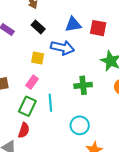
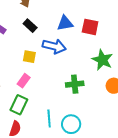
cyan line: (50, 103) -> (49, 118), moved

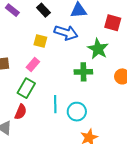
red square: (90, 27) -> (113, 23), moved
green star: (102, 60) -> (98, 49), moved

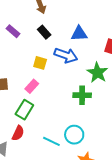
cyan line: (55, 104) -> (51, 141), moved, turned -66

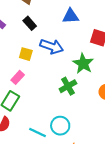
blue triangle: (79, 34) -> (71, 16), moved
green cross: (82, 95) -> (68, 86), turned -30

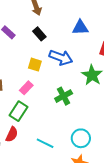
green cross: (68, 86) -> (64, 96), moved
cyan circle: (60, 126) -> (81, 138), moved

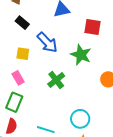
blue arrow: (61, 57) -> (47, 42), turned 35
pink rectangle: (26, 88) -> (18, 78), turned -64

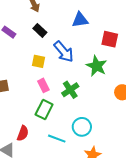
pink rectangle: (18, 78) -> (43, 85), moved
green rectangle: (14, 102) -> (44, 109), moved
cyan circle: (80, 119) -> (82, 127), moved

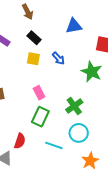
blue arrow: (64, 52) -> (58, 58), size x0.6
yellow square: (39, 61) -> (33, 59), moved
green cross: (70, 90) -> (74, 106), moved

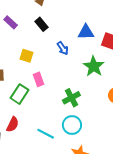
blue triangle: (74, 26) -> (86, 32), moved
yellow square: (33, 59) -> (26, 56), moved
green rectangle: (40, 117) -> (19, 94), moved

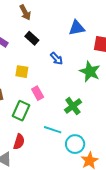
blue triangle: (86, 32) -> (77, 28), moved
cyan circle: (72, 125) -> (75, 144), moved
cyan line: (46, 134) -> (53, 130), moved

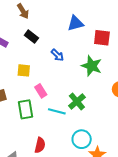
green rectangle: (21, 111) -> (25, 109), turned -30
cyan line: (53, 130) -> (57, 111), moved
red semicircle: (19, 142) -> (40, 145), moved

